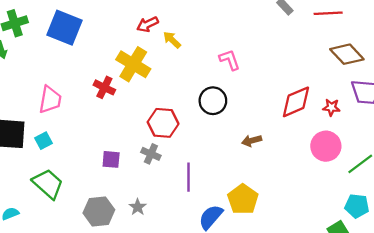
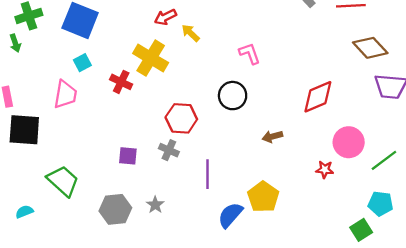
red star: (331, 107) -> (325, 170), moved
cyan square: (43, 141) -> (82, 63), moved

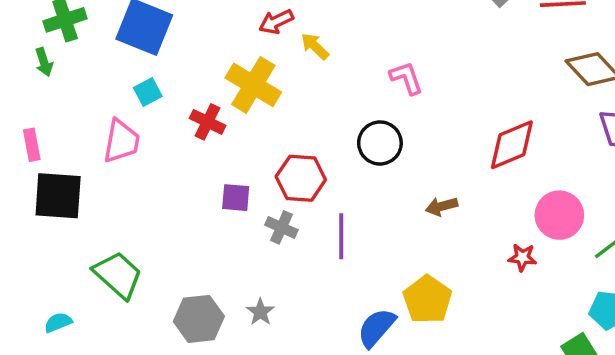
purple square: (128, 156) -> (236, 198), moved
purple line: (208, 174) -> (341, 236), moved

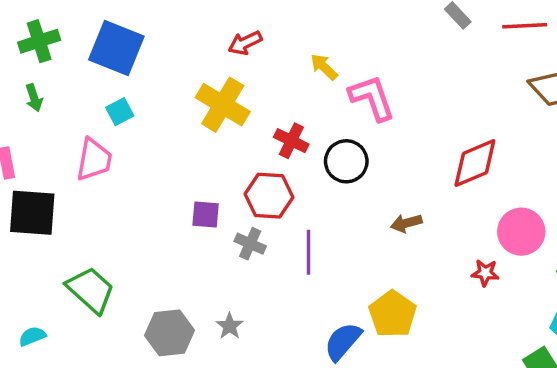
yellow arrow: (315, 46) -> (324, 67), moved
green arrow: (44, 62) -> (34, 98), moved
pink L-shape: (406, 78) -> (372, 98), size x1.4
red cross: (208, 122) -> (291, 141), moved

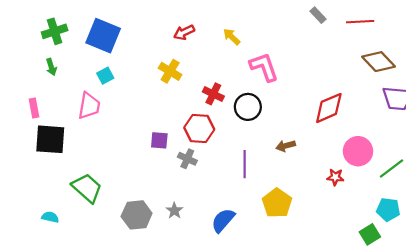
yellow arrow: (324, 67) -> (232, 37), moved
yellow cross: (223, 105) -> (170, 71), size x0.7
purple line: (308, 252) -> (245, 164), moved
cyan semicircle: (32, 336) -> (50, 217), turned 35
blue semicircle: (343, 341) -> (223, 220), moved

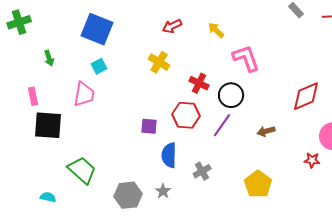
green cross: (55, 31) -> (19, 22), moved
gray cross: (187, 159) -> (202, 171), moved, turned 36
purple line: (245, 164) -> (222, 125), moved, turned 35
blue semicircle: (223, 220) -> (169, 155), moved, turned -40

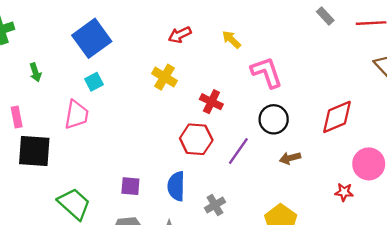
blue square: (97, 29) -> (92, 38), turned 32
black circle: (231, 95) -> (274, 119), moved
purple square: (149, 126) -> (130, 186), moved

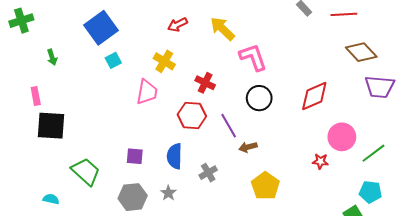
yellow arrow: (231, 40) -> (222, 29), size x1.5
cyan square: (94, 82) -> (113, 60), moved
pink trapezoid: (76, 115) -> (147, 92), moved
purple line: (238, 151) -> (229, 126), turned -65
brown arrow: (290, 158) -> (248, 147), moved

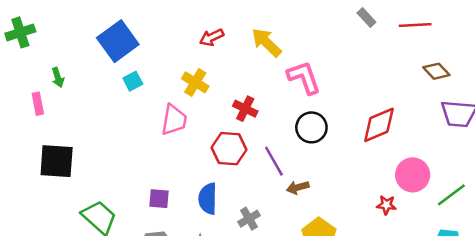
brown diamond: (361, 52) -> (436, 71), size x0.7
pink rectangle: (36, 96) -> (38, 104), moved

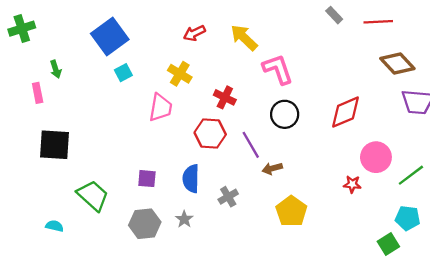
brown diamond: (436, 71) -> (397, 64), size x1.4

